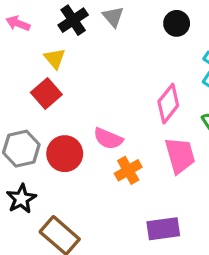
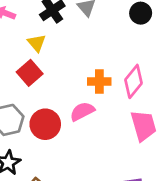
pink semicircle: (108, 139) -> (82, 111), turned 130
orange cross: (128, 170) -> (99, 81), moved, turned 30

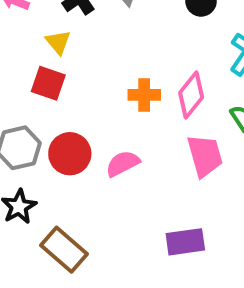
red square: (30, 73) -> (48, 83), turned -30
pink semicircle: (82, 111) -> (123, 164), moved

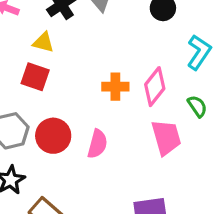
yellow triangle: (58, 42) -> (43, 42), turned -35
pink semicircle: (123, 164) -> (97, 144), turned 132

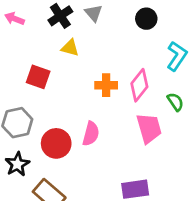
yellow triangle: (43, 42) -> (70, 48), moved
red circle: (53, 136) -> (56, 143), moved

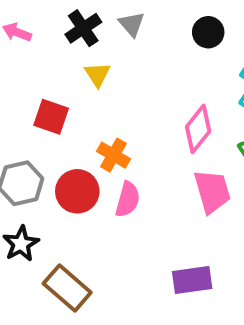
yellow triangle: (70, 48) -> (97, 75), turned 42
orange cross: (106, 85) -> (114, 155), moved, turned 30
red circle: (56, 143) -> (77, 191), moved

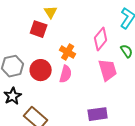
red square: (51, 117) -> (39, 29), moved
orange cross: (114, 155) -> (68, 52), moved

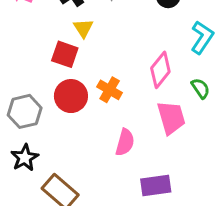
red circle: (41, 70) -> (71, 96), moved
pink semicircle: (66, 74) -> (125, 142), moved

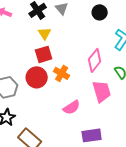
red square: (65, 54) -> (44, 54), moved, turned -36
pink semicircle: (125, 142) -> (72, 107), turned 42

